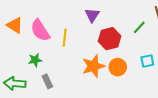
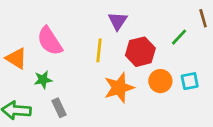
orange triangle: (15, 25) -> (16, 58), moved
yellow line: (65, 38) -> (99, 50), moved
orange circle: (118, 67) -> (160, 81), moved

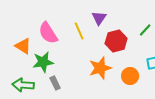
yellow line: (99, 50) -> (79, 31), moved, turned -30
green star: (43, 80) -> (43, 62), size x1.5
orange circle: (160, 81) -> (130, 76), moved

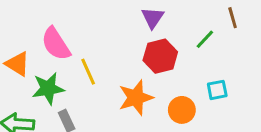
purple triangle: (99, 18) -> (153, 18), moved
yellow line: (79, 31) -> (88, 72), moved

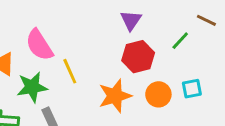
brown line: (233, 18) -> (206, 20), turned -48
orange circle: (182, 110) -> (158, 94), moved

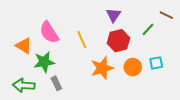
yellow line: (70, 71) -> (82, 40), moved

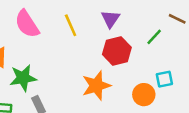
pink semicircle: (49, 32) -> (27, 24), moved
yellow line: (82, 40) -> (71, 25), moved
orange circle: (133, 67) -> (144, 95), moved

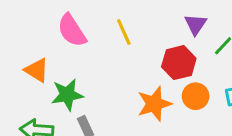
purple triangle: (110, 19) -> (196, 24), moved
orange circle: (144, 95) -> (196, 96), moved

